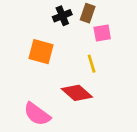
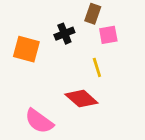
black cross: (62, 16) -> (64, 34), moved
orange square: (41, 52) -> (26, 49), moved

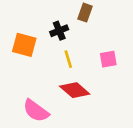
pink square: (108, 35) -> (108, 59), moved
yellow line: (97, 67) -> (68, 59), moved

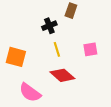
orange square: (24, 45) -> (16, 57), moved

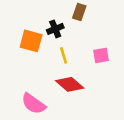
orange square: (16, 57) -> (31, 41), moved

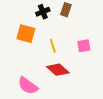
black cross: (55, 29) -> (43, 12), moved

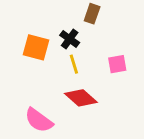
black cross: (43, 12) -> (70, 39), moved, turned -32

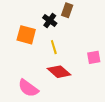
black cross: (70, 39) -> (50, 20), moved
pink square: (117, 64) -> (94, 57), moved

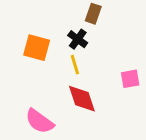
black cross: (50, 20) -> (78, 39), moved
red diamond: (59, 72) -> (82, 99), turned 30

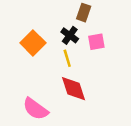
orange square: (37, 48) -> (33, 43), turned 30
pink square: (130, 79) -> (96, 42), moved

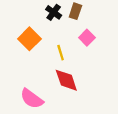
black cross: (70, 35) -> (54, 12), moved
pink square: (96, 42) -> (87, 38), turned -35

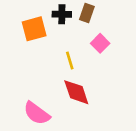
black cross: (54, 12) -> (62, 14), turned -35
orange square: (29, 39) -> (34, 29), moved, turned 30

